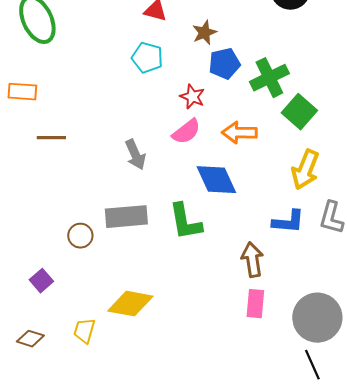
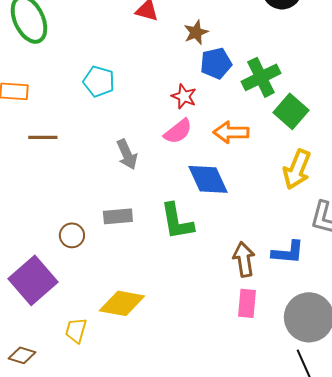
cyan pentagon: (147, 58) -> (99, 81), moved
gray rectangle: (126, 217) -> (118, 216), size x0.7
blue L-shape: (288, 222) -> (288, 252), moved
purple square: (41, 281) -> (33, 280), size x2.0
brown diamond: (30, 339) -> (22, 355), moved

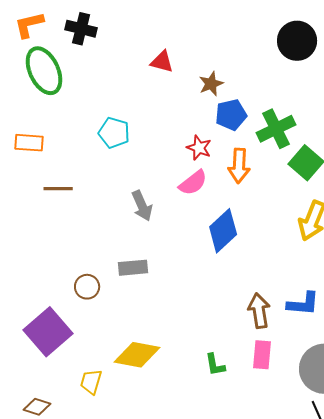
orange arrow: (231, 132) -> (239, 166), moved, turned -88
blue diamond: (208, 179) -> (223, 231), turned 72
green L-shape: (177, 221) -> (215, 365), moved, size x0.6

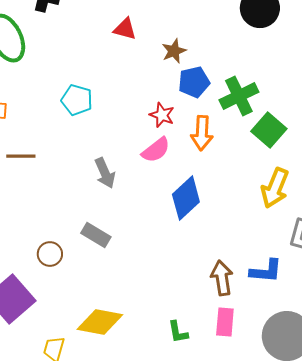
gray rectangle: (133, 268) -> (96, 235), turned 36

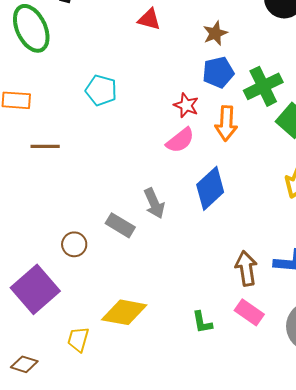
brown star: (174, 51) -> (215, 33), moved
gray arrow: (105, 173) -> (154, 203), moved
pink rectangle: (225, 322) -> (249, 312), turned -60

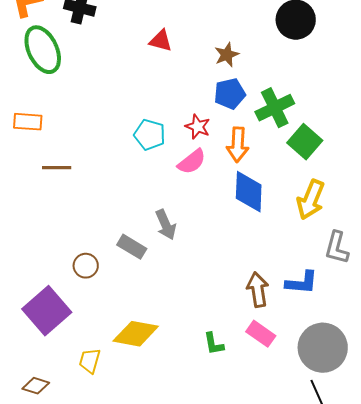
cyan pentagon: (101, 90) -> (150, 135), moved
blue diamond: (210, 188) -> (249, 192), moved, turned -45

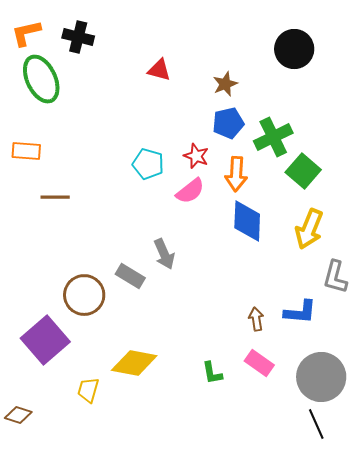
brown circle: (86, 266) -> (84, 295), size x1.6
brown arrow: (258, 290) -> (256, 319), size x0.7
brown diamond: (36, 386) -> (18, 415), moved

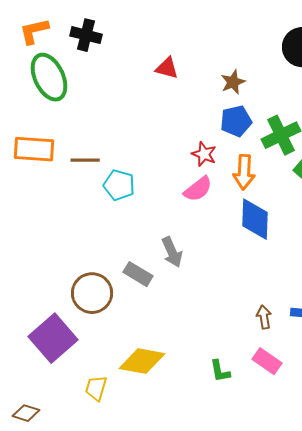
orange rectangle: (26, 151) -> (34, 149), size x1.4
cyan pentagon: (148, 164) -> (119, 185), moved
brown line: (55, 197) -> (85, 160), moved

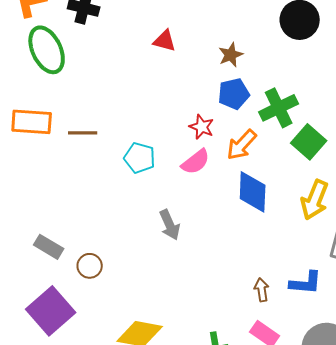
orange arrow: (244, 172) -> (242, 145), turned 40
cyan pentagon: (119, 185) -> (140, 158), moved
gray rectangle: (138, 274) -> (49, 247), moved
brown circle: (92, 293) -> (90, 266), size x0.6

